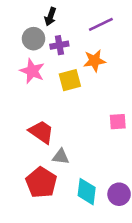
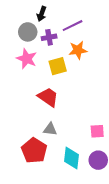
purple line: (101, 24) -> (73, 26), moved
pink square: (118, 122) -> (97, 131), moved
red trapezoid: (41, 132) -> (48, 97), moved

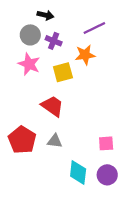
black arrow: (42, 14) -> (45, 15), turned -96
purple line: (73, 26) -> (94, 28), moved
purple cross: (49, 37) -> (54, 41), turned 32
red pentagon: (34, 151) -> (22, 140), moved

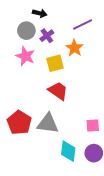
purple cross: (54, 41) -> (47, 36), turned 32
orange star: (85, 55) -> (74, 48), turned -30
red trapezoid: (52, 106) -> (58, 91), moved
gray triangle: (55, 141) -> (48, 124), size x1.6

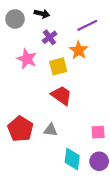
gray circle: (26, 31) -> (15, 19), moved
gray triangle: (48, 124) -> (51, 130), size x0.6

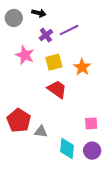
purple line: (87, 25) -> (69, 30), moved
orange star: (79, 50) -> (82, 67), moved
gray triangle: (51, 130) -> (41, 131), moved

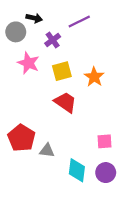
black arrow: (39, 13) -> (34, 18), moved
gray circle: (14, 18) -> (16, 32), moved
purple line: (69, 30) -> (79, 22), moved

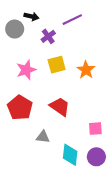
pink star: (28, 63) -> (26, 70), moved, turned 30
red trapezoid: (65, 102) -> (60, 107), moved
red pentagon: (22, 138) -> (20, 108), moved

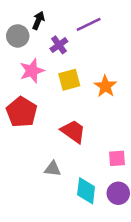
black arrow: (31, 16) -> (38, 20), turned -80
pink star: (26, 70) -> (32, 71), moved
red pentagon: (20, 108) -> (22, 112), moved

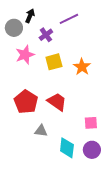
red pentagon: (22, 112) -> (26, 102), moved

